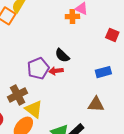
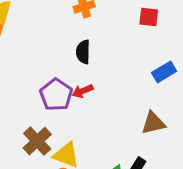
black semicircle: (62, 55) -> (83, 52), moved, turned 63
blue rectangle: (103, 72) -> (164, 72), moved

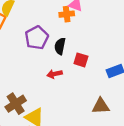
red square: (149, 17) -> (81, 60), moved
purple pentagon: (56, 95) -> (37, 38), moved

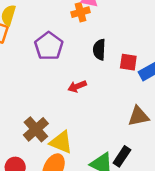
black semicircle: (60, 46) -> (99, 50), moved
red square: (81, 60) -> (128, 62), moved

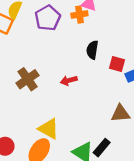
purple pentagon: (49, 46) -> (48, 18), moved
brown cross: (36, 129) -> (28, 79), moved

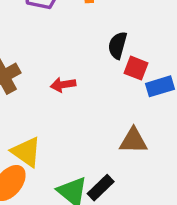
black semicircle: (92, 50) -> (118, 45), moved

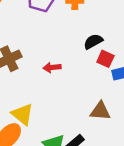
black semicircle: (118, 45) -> (93, 42), turned 42

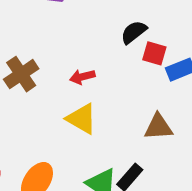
yellow triangle: (22, 114) -> (82, 119), moved

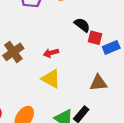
black semicircle: (134, 32) -> (82, 25), turned 77

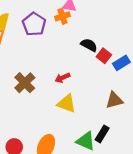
red square: (95, 38) -> (104, 56), turned 32

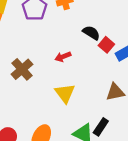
red arrow: (62, 78) -> (63, 57), moved
yellow triangle: (67, 103) -> (65, 93), turned 30

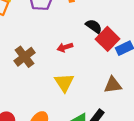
red square: (106, 45) -> (108, 39), size x1.5

